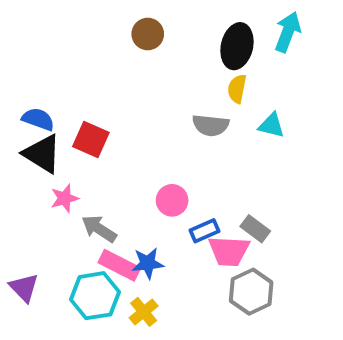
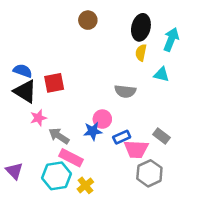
cyan arrow: (288, 32) -> (171, 39), moved
gray semicircle: (211, 125) -> (125, 91), moved
red square: (91, 139) -> (54, 83), turned -35
gray rectangle: (255, 229) -> (161, 136), moved
blue star: (148, 263) -> (93, 131), moved

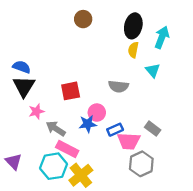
cyan triangle: (161, 74) -> (153, 70), turned 35
red square: (54, 83) -> (71, 91), moved
black triangle: (25, 91) -> (24, 86), turned 30
yellow cross: (85, 185) -> (81, 175), size x1.5

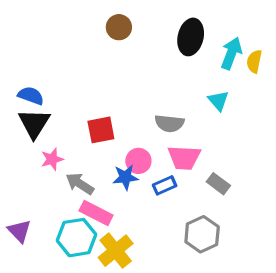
yellow semicircle: (133, 50) -> (254, 61), moved
pink trapezoid: (129, 141) -> (184, 158), moved

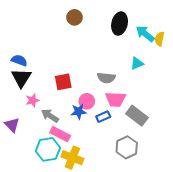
cyan arrow: (231, 53) -> (145, 34), turned -72
cyan triangle: (218, 101) -> (137, 63), turned 48
gray rectangle: (218, 184) -> (137, 116), size x1.5
purple triangle: (19, 231) -> (12, 125), moved
yellow cross: (116, 251) -> (72, 158), turned -30

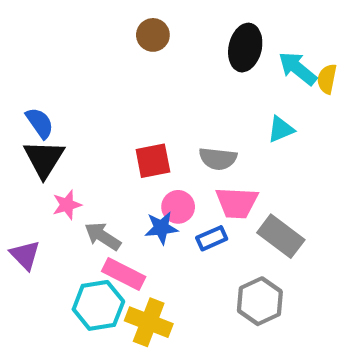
blue semicircle: (19, 60) -> (40, 123), turned 35
red square: (63, 82) -> (153, 161), moved

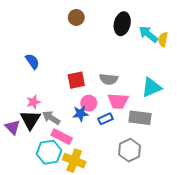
blue semicircle: (40, 123) -> (32, 61), moved
cyan triangle: (281, 129) -> (151, 87), moved, size x1.5
black triangle: (44, 159) -> (30, 120), moved
gray rectangle: (281, 236) -> (140, 118), turned -30

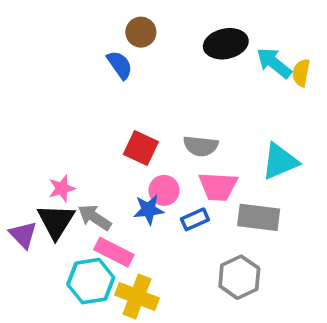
black ellipse: (122, 24) -> (226, 44), turned 65
blue semicircle: (32, 61) -> (120, 65), moved
red square: (76, 80) -> (141, 148), turned 36

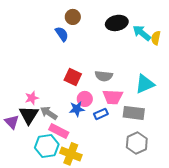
gray hexagon: (239, 277) -> (137, 143), moved

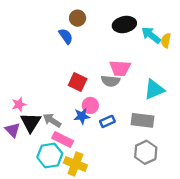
pink trapezoid: (113, 97) -> (120, 68), moved
pink star: (32, 98) -> (19, 104), moved

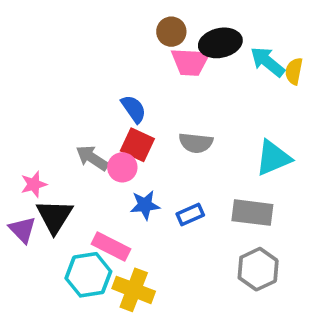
brown circle: (78, 18) -> (171, 32), moved
blue semicircle: (66, 36) -> (134, 109), moved
pink trapezoid: (120, 68) -> (190, 62), moved
pink circle: (90, 105) -> (122, 167), moved
gray arrow: (52, 120) -> (92, 158), moved

